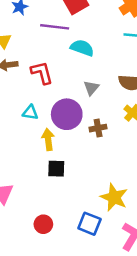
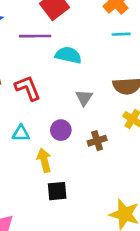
purple circle: (67, 114) -> (61, 130), size x0.6

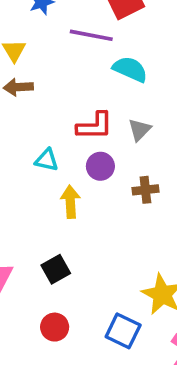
red L-shape: (28, 88) -> (95, 126), moved, turned 100
black square: (57, 191) -> (56, 269), moved, turned -35

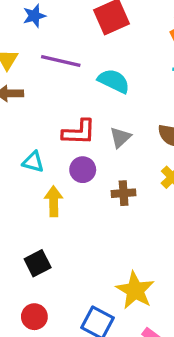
purple line: (91, 35) -> (61, 61), moved

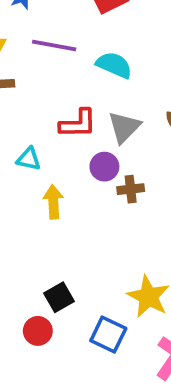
gray triangle: (120, 137) -> (124, 127), size x1.4
purple circle: (83, 170) -> (104, 167), moved
black square: (38, 263) -> (59, 297), moved

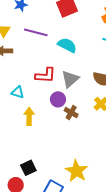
brown cross: (131, 189) -> (71, 113), turned 32

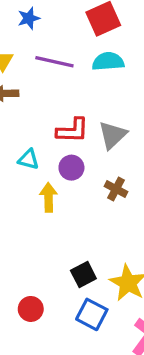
cyan semicircle: (67, 45) -> (108, 61), moved, turned -30
purple circle: (58, 99) -> (71, 168), moved
black square: (28, 168) -> (83, 274), moved

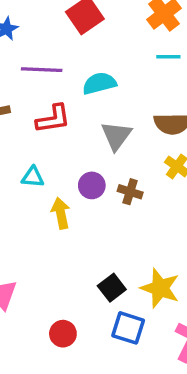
cyan semicircle: (108, 61) -> (99, 83), moved
red L-shape: (72, 130) -> (53, 119), moved
purple circle: (71, 168) -> (92, 185), moved

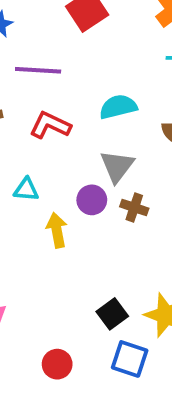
cyan semicircle: (99, 83) -> (118, 107), moved
red L-shape: (53, 119) -> (50, 125), turned -147
gray triangle: (116, 136) -> (117, 166), moved

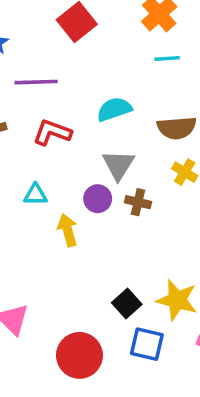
red circle: (57, 364) -> (79, 355), size x1.6

